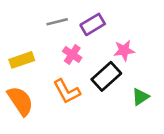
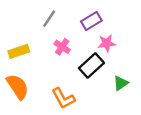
gray line: (57, 22) -> (49, 19), turned -42
purple rectangle: (93, 24) -> (91, 21), moved
orange L-shape: (67, 91) -> (63, 98), moved

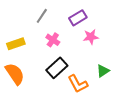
black rectangle: (91, 66) -> (57, 68), moved
orange L-shape: (63, 98) -> (78, 84), moved

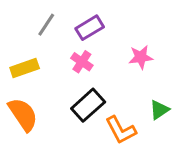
gray line: (42, 16) -> (46, 25), moved
purple rectangle: (78, 18) -> (90, 28), moved

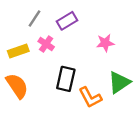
pink cross: (82, 62) -> (46, 44), moved
black rectangle: (88, 105) -> (66, 79), turned -35
green triangle: (159, 110) -> (119, 82), size x1.5

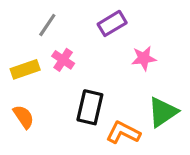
purple rectangle: (67, 21) -> (112, 23), moved
orange semicircle: (17, 86) -> (24, 117), size x0.7
orange L-shape: (90, 97) -> (123, 133), turned 145

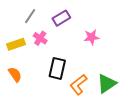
purple rectangle: (112, 23) -> (61, 18), moved
green triangle: (163, 112) -> (107, 84), moved
orange L-shape: (123, 133) -> (78, 85), turned -65

